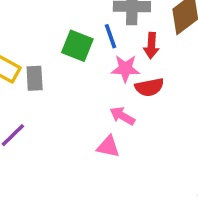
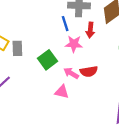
green square: (77, 46) -> (47, 60), moved, turned 30
red semicircle: (149, 87) -> (89, 71), moved

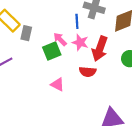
red arrow: (90, 30) -> (100, 49), moved, size x1.6
pink arrow: (71, 73) -> (60, 39), moved

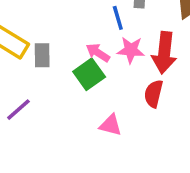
red semicircle: (88, 72) -> (154, 94), turned 112

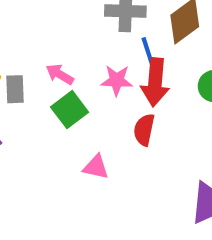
blue line: (118, 18) -> (148, 51), moved
pink arrow: (98, 53) -> (60, 74), moved

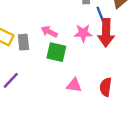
green square: (70, 110) -> (56, 52), turned -36
red semicircle: (144, 130) -> (106, 87), moved

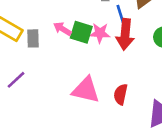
green square: (56, 52) -> (81, 32), moved
pink triangle: (74, 85) -> (86, 90), size x1.6

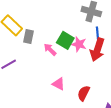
pink arrow: (62, 29) -> (50, 49), moved
pink triangle: (86, 90) -> (59, 84), size x0.6

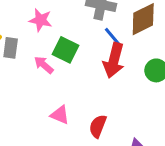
blue line: (97, 34) -> (112, 36), turned -32
pink star: (79, 44) -> (41, 20), moved

